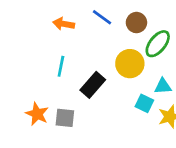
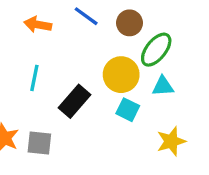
cyan triangle: (163, 86) -> (163, 86), moved
cyan square: (144, 103) -> (128, 110), moved

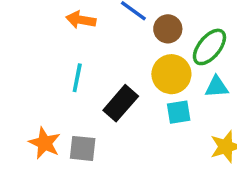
brown circle: (129, 23) -> (168, 29), moved
cyan square: (128, 110) -> (179, 112), turned -35

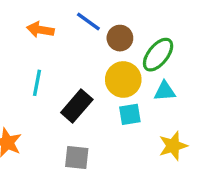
gray square: (83, 148) -> (77, 157), moved

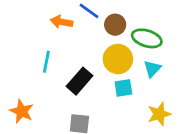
orange arrow: (40, 30) -> (62, 22), moved
green ellipse: (158, 55) -> (147, 38), turned 68
cyan triangle: (165, 91) -> (152, 69), turned -42

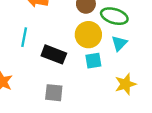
black rectangle: (79, 81) -> (54, 54), turned 70

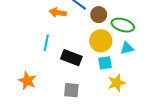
cyan triangle: (119, 43) -> (127, 48), turned 32
yellow star: (125, 84) -> (117, 83), moved

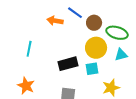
cyan line: (46, 43) -> (29, 49), moved
black rectangle: (71, 58) -> (68, 64), turned -36
cyan square: (105, 63) -> (92, 69), moved

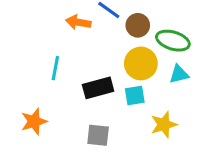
cyan line: (29, 49) -> (55, 68), moved
orange star: (26, 86) -> (34, 121), turned 30

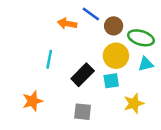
black rectangle: (98, 88) -> (83, 75), turned -30

